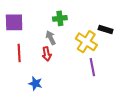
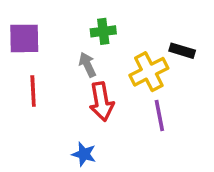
yellow cross: (86, 42) -> (149, 72), turned 30
red arrow: (47, 54) -> (101, 102), moved, size x1.5
blue star: (35, 83) -> (84, 154), moved

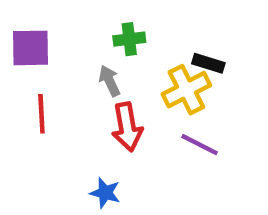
black rectangle: (182, 51) -> (208, 63), moved
purple line: (159, 116) -> (200, 145), turned -52

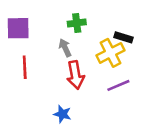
purple line: (200, 145) -> (118, 85), turned -50

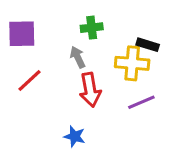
yellow cross: (111, 53) -> (132, 63), turned 32
red line: (25, 67) -> (29, 80), turned 50

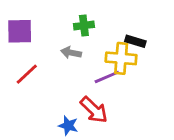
gray arrow: (78, 57) -> (71, 53), turned -54
red arrow: (90, 90) -> (94, 110), moved, turned -36
purple line: (141, 102) -> (107, 77), moved

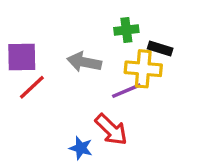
green cross: (84, 25) -> (126, 30), moved
purple square: (20, 31) -> (22, 57), moved
gray arrow: (71, 53) -> (84, 62), size x1.4

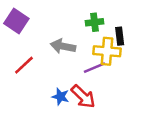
black rectangle: (160, 49) -> (120, 36), turned 66
purple square: (22, 57) -> (16, 21), moved, turned 35
blue star: (81, 148) -> (60, 97), moved

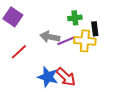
purple line: (94, 68) -> (66, 41), moved
blue star: (60, 97) -> (48, 77), size x1.5

